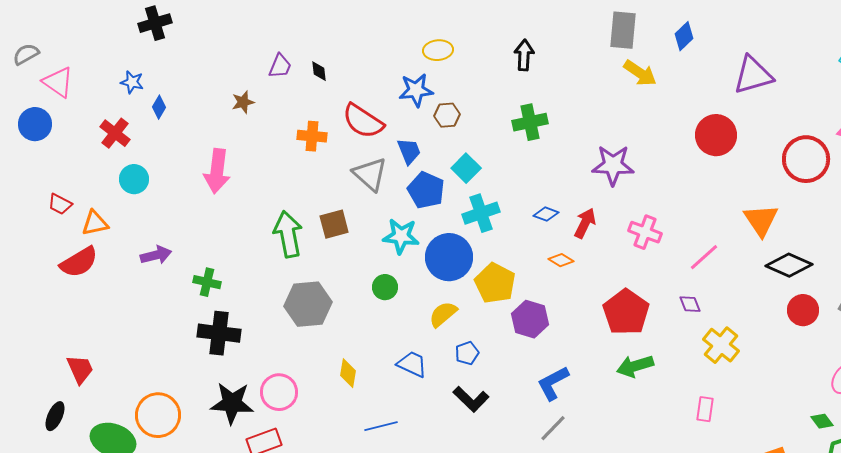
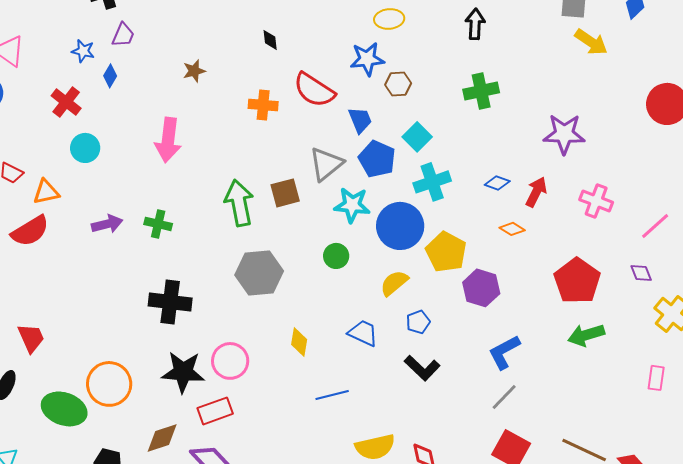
purple trapezoid: (280, 66) -> (123, 35), moved
gray triangle: (370, 174) -> (326, 164), moved, turned 39
green cross: (207, 282) -> (158, 224), moved

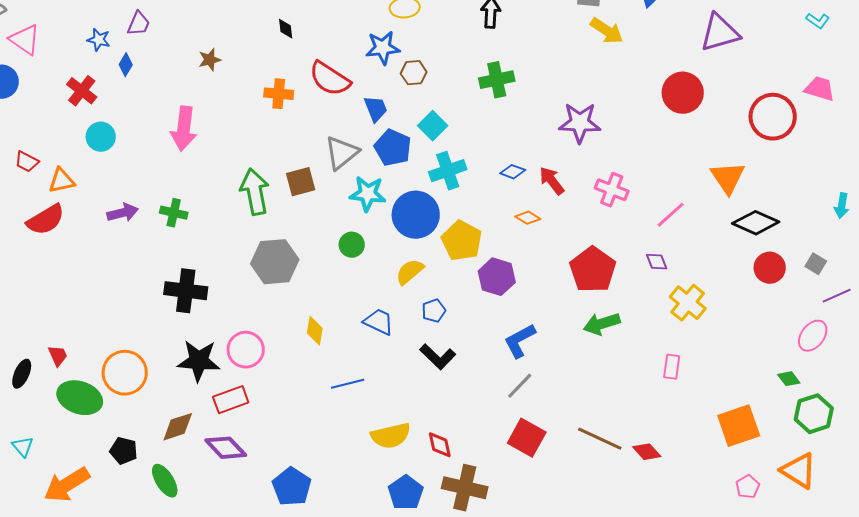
red arrow: (536, 192) -> (552, 181), turned -64
red trapezoid: (31, 338) -> (58, 356), moved, size x0.7

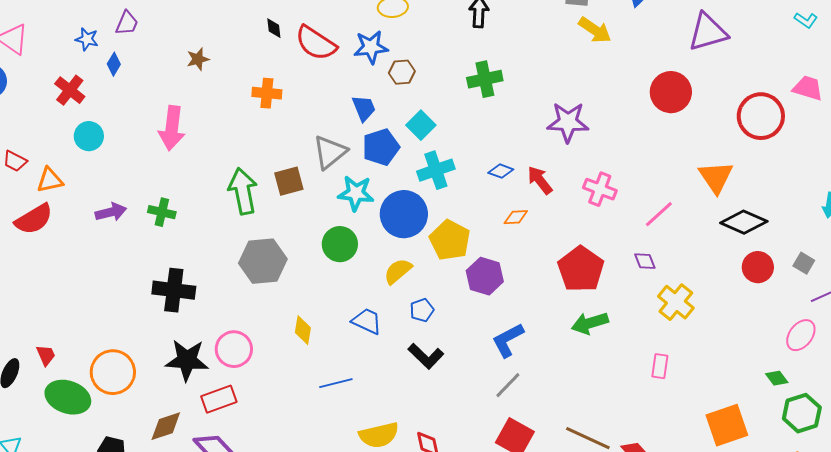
red semicircle: (330, 79) -> (316, 43), moved
blue pentagon: (393, 148) -> (381, 147), turned 30
orange diamond: (528, 218) -> (516, 217), turned -35
green circle: (352, 245) -> (340, 244), size x1.4

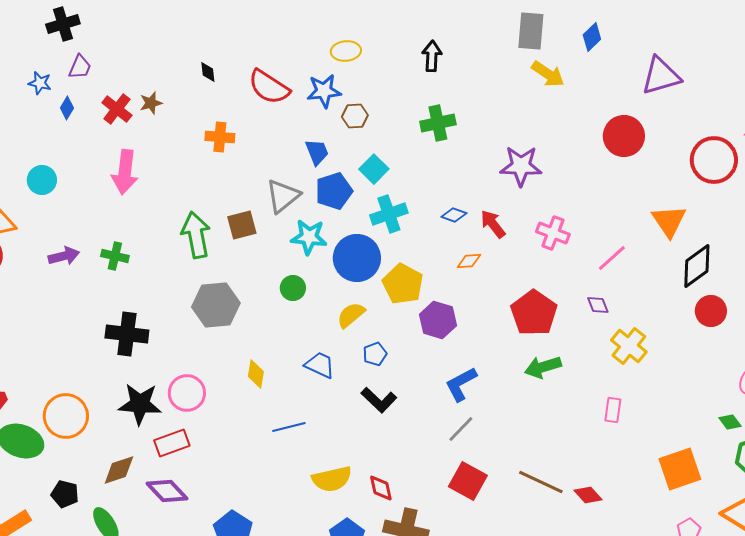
black diamond: (274, 28) -> (208, 72), moved
red cross: (70, 90) -> (117, 109), moved
black diamond: (744, 222) -> (697, 266), turned -60
green circle: (340, 244) -> (293, 288), size x0.7

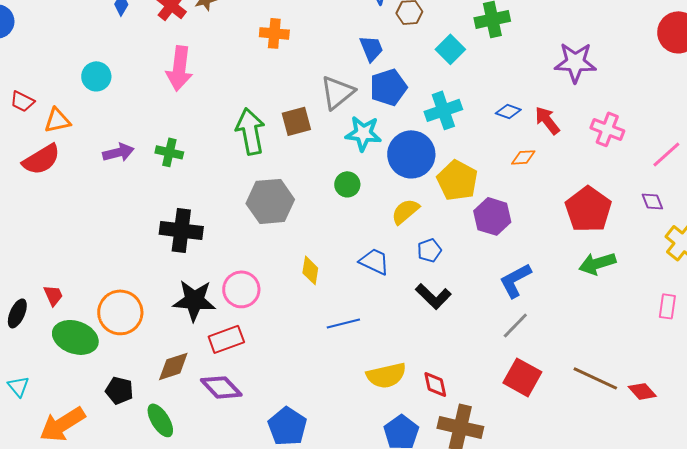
cyan square: (374, 169) -> (450, 49), moved

